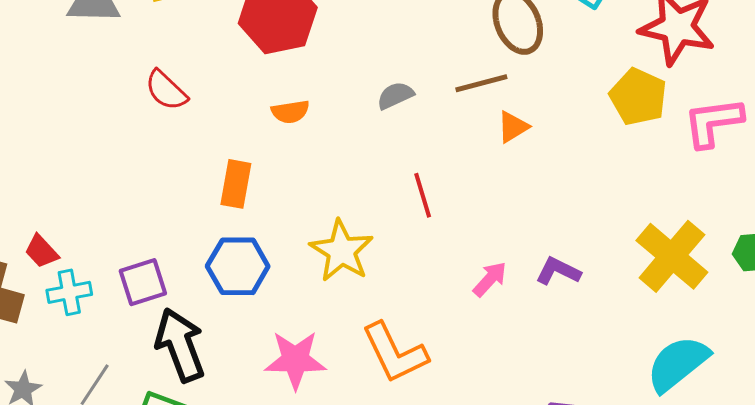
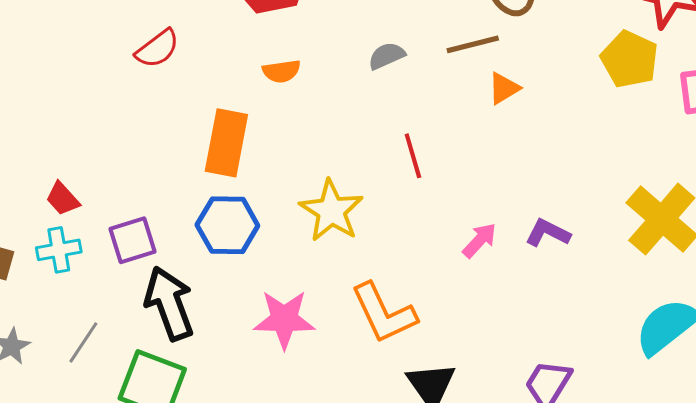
red semicircle: (166, 90) -> (157, 49), turned -81
orange rectangle: (236, 184) -> (226, 143), size x1.4
red trapezoid: (41, 251) -> (63, 199), moved

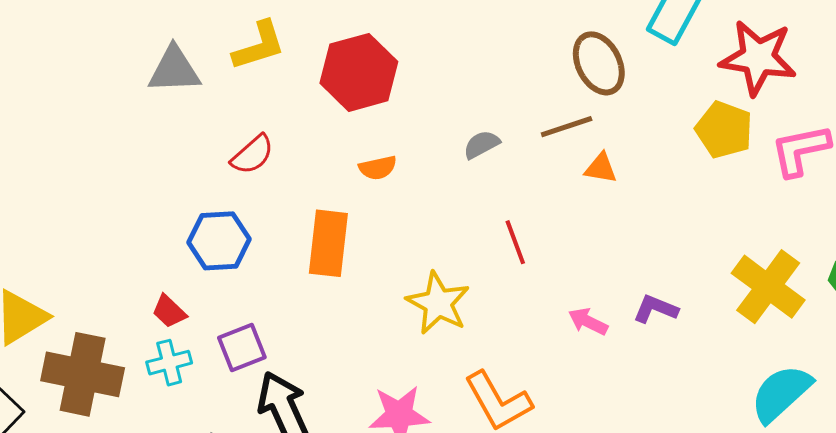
orange triangle: (504, 88) -> (601, 168), turned 45
blue hexagon: (227, 225) -> (219, 241), moved
pink arrow: (480, 240) -> (588, 322), turned -102

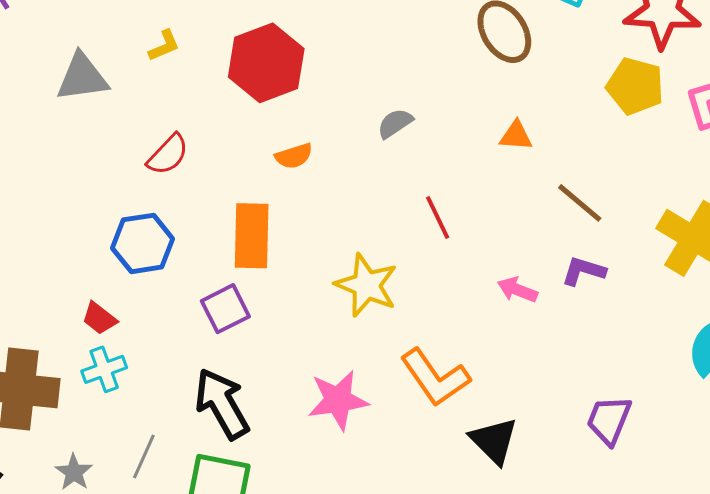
yellow L-shape: (259, 46) -> (164, 46), size x0.6
brown line: (567, 127) -> (580, 203), moved, turned 64
purple square: (242, 348) -> (225, 309), moved

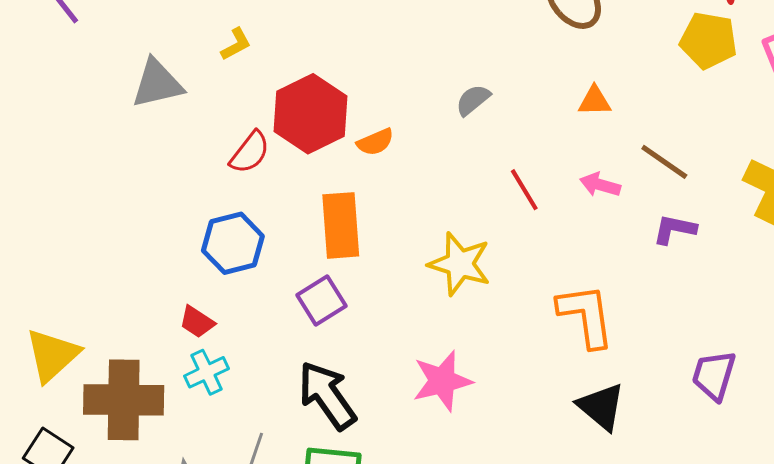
red hexagon: (266, 63) -> (311, 114), moved
pink arrow: (517, 290) -> (600, 185), moved
orange L-shape: (435, 377) -> (586, 316), moved, turned -148

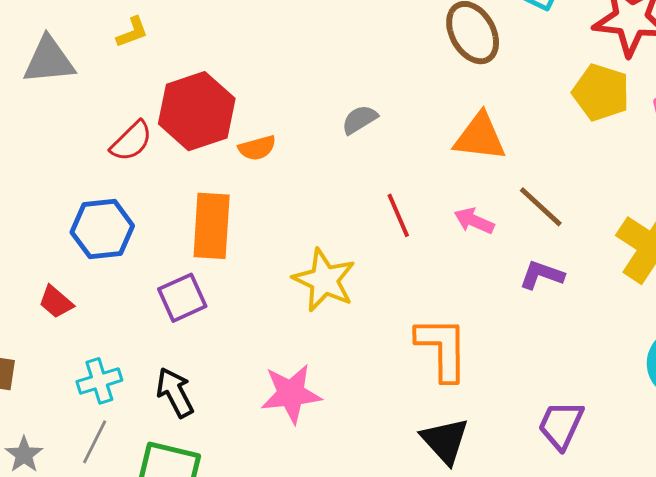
orange triangle: (595, 101) -> (480, 137), size x1.6
cyan cross: (207, 372) -> (99, 381), moved
black arrow: (327, 395) -> (175, 392), size x0.7

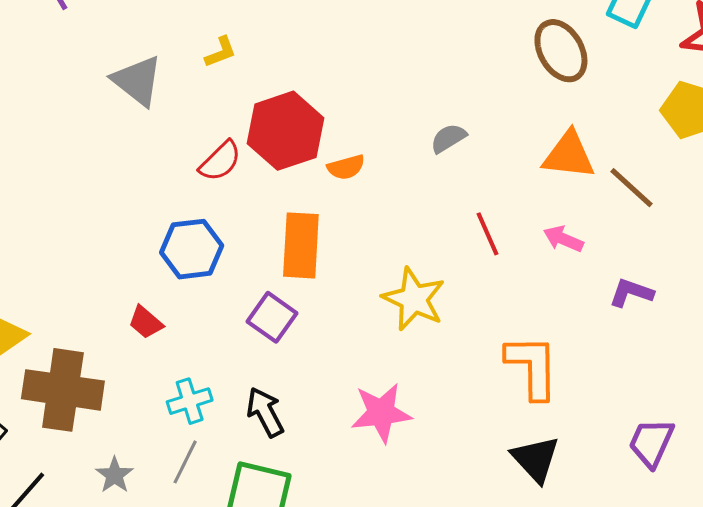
gray triangle: (49, 60) -> (137, 81), turned 44
brown line: (541, 207) -> (631, 188), moved
purple square: (182, 298) -> (272, 317), turned -30

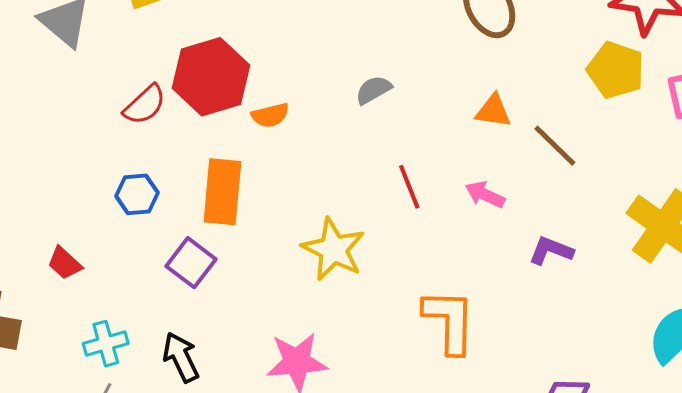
orange triangle: (569, 155) -> (493, 111), size x0.7
blue hexagon: (192, 249) -> (137, 194), moved, size x0.7

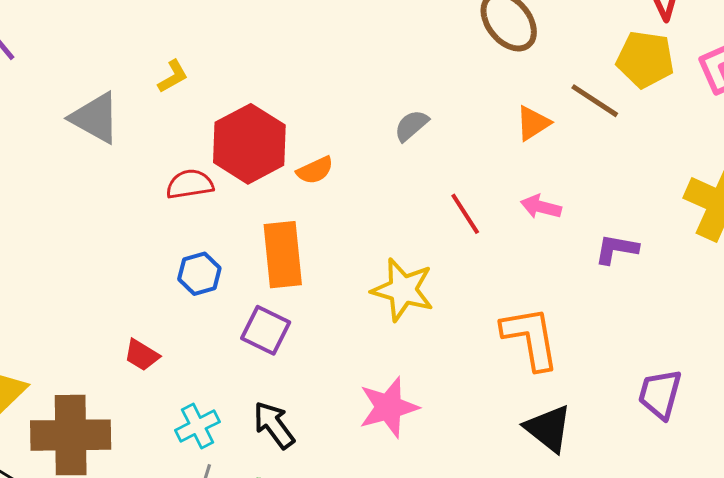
red semicircle: (145, 105) -> (190, 184), turned -135
orange triangle: (493, 111) -> (533, 123), turned -30
brown line: (555, 146) -> (595, 101), moved

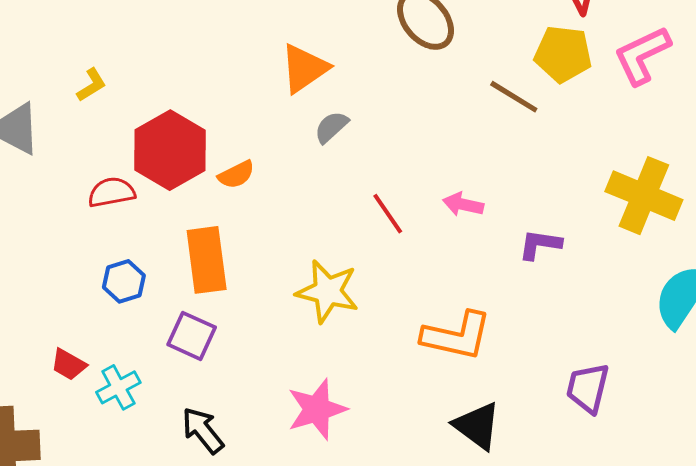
orange triangle: (533, 123) -> (304, 68), moved, size x1.4
orange L-shape: (530, 338) -> (457, 336), turned 114
cyan cross: (197, 426) -> (118, 387), moved

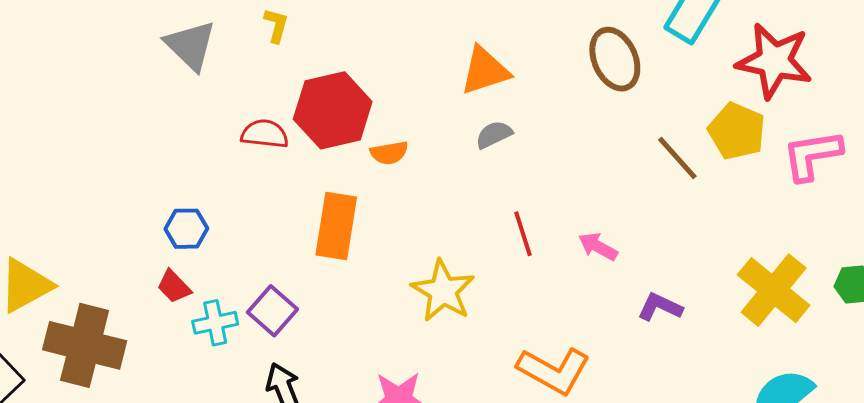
yellow L-shape: (91, 85) -> (276, 25), turned -60
blue hexagon: (124, 281) -> (186, 229), moved
purple square: (192, 336) -> (272, 311), moved

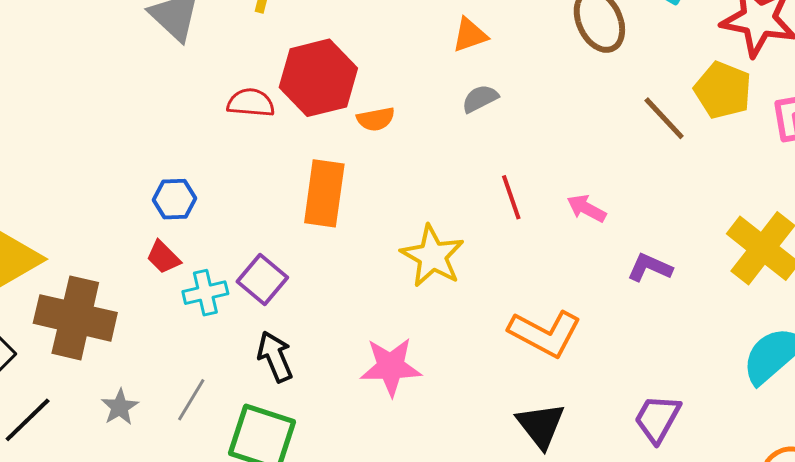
orange triangle: (485, 71) -> (470, 35), size x0.7

